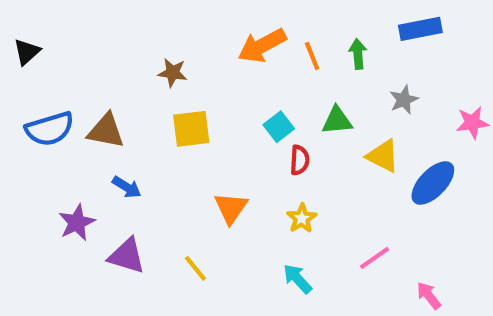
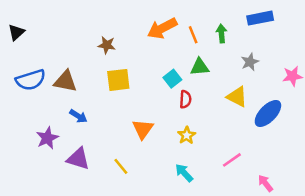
green triangle: (337, 121) -> (200, 67), moved

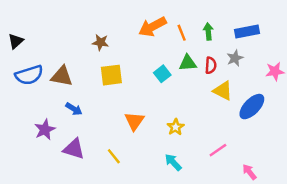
blue rectangle: (260, 18) -> (247, 31), moved
black triangle: (16, 32) -> (16, 41), moved
red semicircle: (185, 99) -> (211, 65), moved

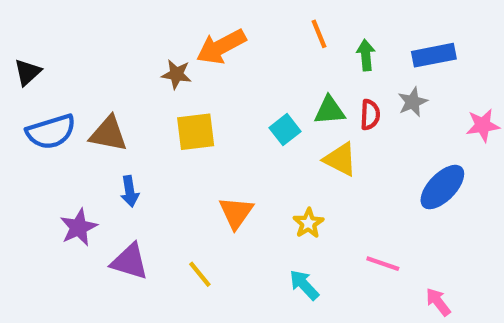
orange arrow: (153, 27) -> (221, 47), moved
orange line: (182, 33) -> (319, 34), moved
yellow triangle: (223, 91) -> (340, 159), moved
blue arrow: (74, 109) -> (130, 191), turned 49
pink line: (218, 150) -> (383, 264), turned 54

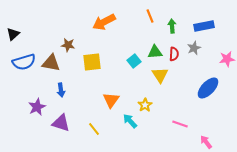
brown star: (176, 74) -> (68, 45), moved
yellow triangle: (340, 159) -> (160, 75), turned 30
cyan arrow: (304, 285) -> (130, 121), moved

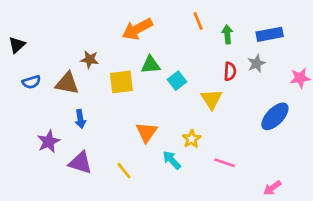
green triangle: (155, 52) -> (151, 65), moved
blue semicircle: (24, 62) -> (31, 82), size x0.6
pink line: (180, 124) -> (225, 163), moved
pink arrow: (206, 142) -> (272, 188), turned -88

